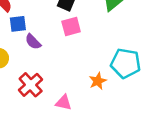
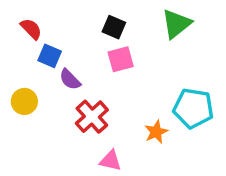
blue square: (18, 24) -> (50, 56), turned 30
red cross: (31, 85) -> (92, 117), moved

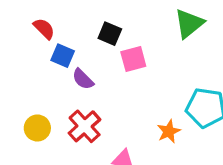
black square: (114, 27) -> (110, 34), moved
yellow circle: (24, 101) -> (37, 128), moved
red cross: (92, 117) -> (85, 126), moved

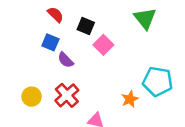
green triangle: (189, 24) -> (145, 18), turned -30
red semicircle: (44, 29) -> (55, 15), moved
pink square: (133, 59) -> (103, 45), turned -30

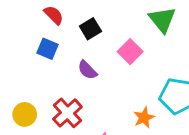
black square: (86, 26) -> (90, 29), turned 36
pink square: (103, 45) -> (130, 52), moved
purple semicircle: (66, 60) -> (87, 70), moved

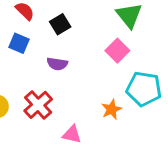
pink square: (130, 52) -> (117, 51), moved
purple semicircle: (87, 70) -> (57, 64), turned -36

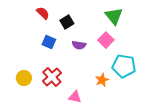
blue square: (19, 43) -> (49, 42), moved
purple semicircle: (57, 64) -> (79, 45), moved

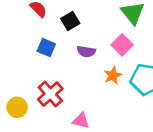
yellow circle: (24, 78) -> (17, 107), moved
orange star: (102, 80) -> (113, 75), moved

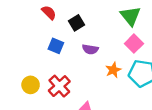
pink square: (122, 45) -> (134, 44), moved
yellow circle: (17, 107) -> (31, 85), moved

